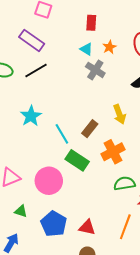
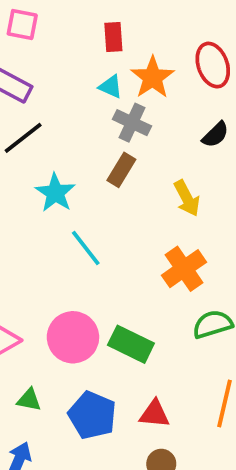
orange star: (109, 47) -> (152, 77), size x1.6
cyan star: (31, 116) -> (55, 193), moved
brown rectangle: (90, 129) -> (121, 170), moved
green rectangle: (77, 160) -> (131, 344), moved

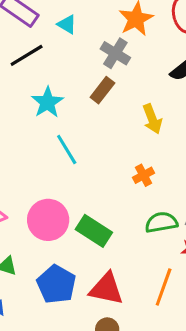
cyan triangle: (111, 87) -> (67, 24), moved
orange cross: (184, 269) -> (144, 175), size x0.6
red triangle: (154, 414) -> (106, 289), size x1.4

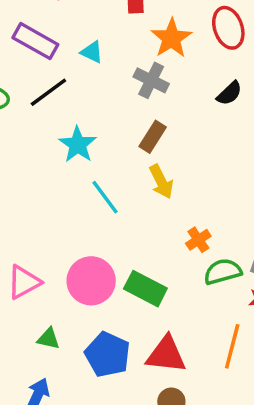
brown rectangle: (102, 90) -> (153, 137), moved
yellow arrow: (152, 119) -> (161, 182), moved
orange cross: (144, 175) -> (198, 240), moved

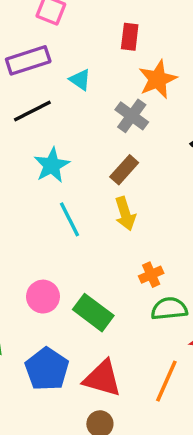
purple rectangle: (35, 41) -> (28, 60), turned -57
pink circle: (91, 281) -> (43, 297), size x0.7

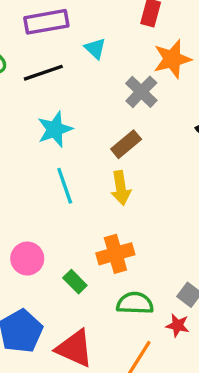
orange cross: (151, 275) -> (115, 254), moved, size x1.5
green semicircle: (169, 309) -> (135, 303), moved
green rectangle: (93, 313) -> (75, 282), size x0.6

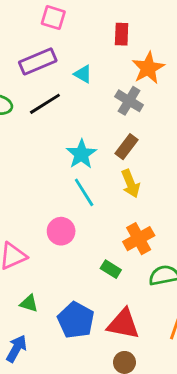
cyan star: (55, 129) -> (81, 154), moved
pink circle: (27, 259) -> (61, 231), moved

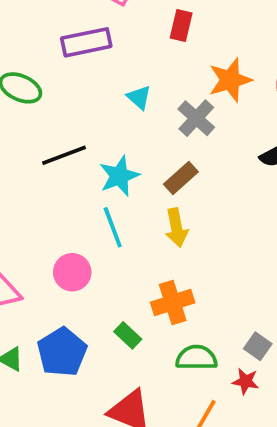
red rectangle: (122, 34) -> (181, 25), moved
cyan triangle: (83, 74) -> (139, 97), moved
black line: (45, 104) -> (64, 155), moved
blue pentagon: (76, 320) -> (62, 352), moved

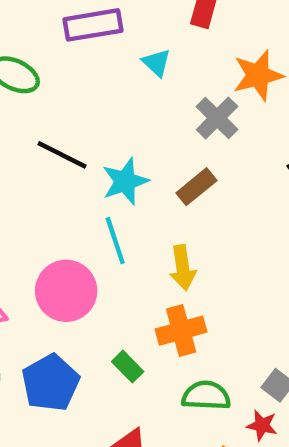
cyan triangle: (139, 97) -> (157, 63), moved
black line: (64, 155) -> (62, 155), turned 45
yellow arrow: (176, 228) -> (183, 268), moved
pink circle: (72, 272) -> (66, 291), size x1.4

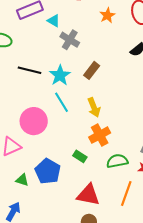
cyan triangle: (157, 63) -> (54, 21), moved
orange star: (258, 75) -> (107, 15), size x0.7
gray cross: (217, 118) -> (70, 40), moved
pink circle: (66, 291) -> (34, 121), moved

